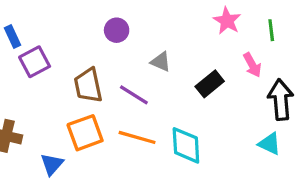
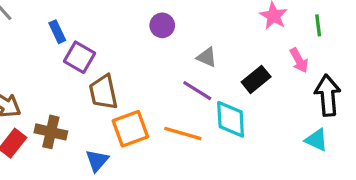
purple square: (35, 62) -> (80, 57), turned -32
brown trapezoid: (88, 85) -> (103, 92), moved
purple line: (134, 95) -> (197, 91), moved
cyan diamond: (186, 145) -> (231, 119), moved

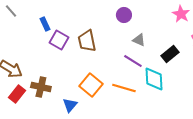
purple circle: (162, 25) -> (124, 15), moved
brown trapezoid: (103, 92) -> (87, 41), moved
orange square: (130, 129) -> (91, 85), turned -30

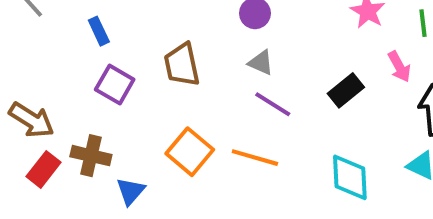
purple square: (59, 40) -> (115, 84), moved
gray triangle: (139, 40) -> (261, 63), moved
cyan diamond: (154, 79) -> (350, 177), moved
blue triangle: (70, 105) -> (130, 191), moved

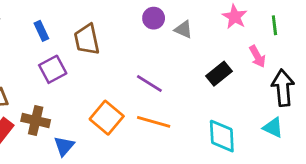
gray triangle: (261, 63) -> (183, 29), moved
brown trapezoid: (182, 65) -> (87, 39), moved
purple square: (115, 84) -> (53, 69), turned 32
purple line: (273, 104) -> (149, 84), moved

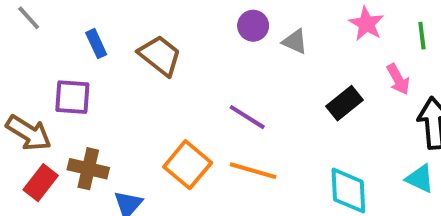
brown trapezoid: (87, 39) -> (160, 55), turned 140
purple square: (53, 69) -> (72, 97), moved, turned 32

